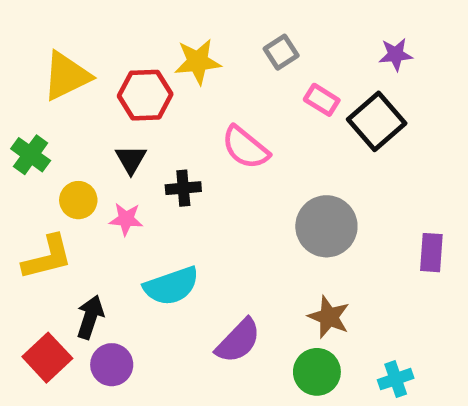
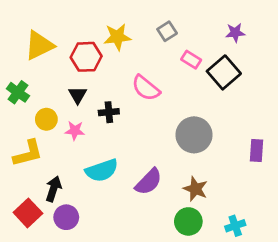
purple semicircle: (238, 341) -> (149, 182), moved

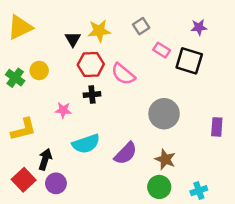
yellow triangle: (39, 45) -> (20, 27), moved
red hexagon: (86, 57) -> (91, 65), moved
black square: (224, 72) -> (189, 61), turned -32
black triangle: (78, 95) -> (73, 39), moved
yellow circle: (46, 119) -> (39, 71), moved

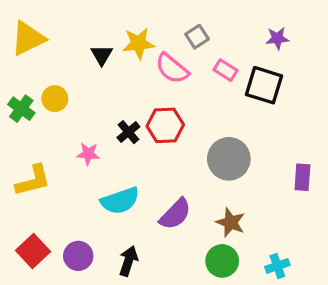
red hexagon: (91, 65) -> (165, 125), moved
pink semicircle: (123, 74) -> (172, 68), moved
black cross: (92, 95) -> (128, 132), turned -35
black arrow: (45, 159) -> (128, 261), moved

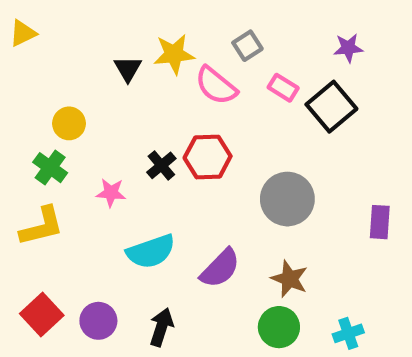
yellow triangle: (28, 38) -> (23, 33), moved, size x0.6
black square: (264, 85) -> (331, 107), turned 33
green cross: (21, 109) -> (50, 168), moved

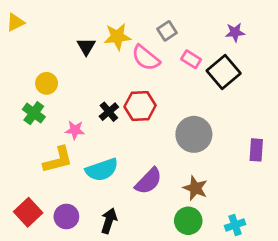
yellow L-shape: (42, 226) -> (58, 160), moved

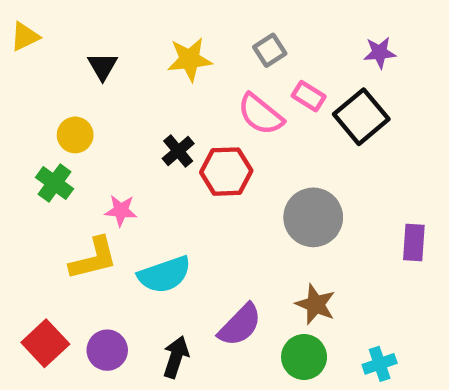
black triangle: (86, 47) -> (103, 66), moved
pink semicircle: (146, 58) -> (261, 114), moved
black cross: (109, 112) -> (178, 151), moved
purple semicircle: (149, 181) -> (240, 325), moved

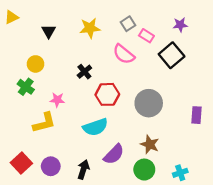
pink rectangle: (309, 96) -> (146, 36), moved
red hexagon: (226, 172) -> (107, 94), moved
cyan semicircle: (164, 275) -> (95, 127), moved

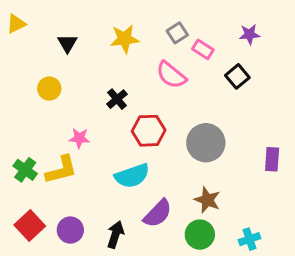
black square: (172, 55) -> (237, 76), size x0.7
green cross: (26, 87) -> (25, 170), moved

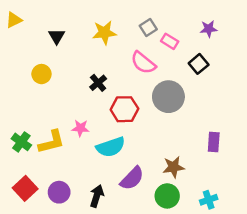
pink star: (79, 138) -> (80, 128), moved
gray circle: (206, 143) -> (168, 97), moved
purple rectangle: (272, 159) -> (214, 142), moved
brown star: (207, 200) -> (173, 167), turned -30

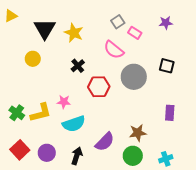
yellow star: (104, 33) -> (74, 33), moved, turned 30
black triangle: (57, 36) -> (45, 29), size x1.6
black square: (199, 64) -> (167, 66), moved, turned -35
cyan semicircle: (111, 147) -> (74, 124), moved

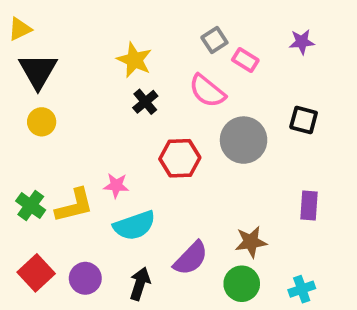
black triangle: (45, 29) -> (38, 71), moved
yellow circle: (33, 59) -> (42, 122), moved
black cross: (78, 66) -> (145, 102), moved

